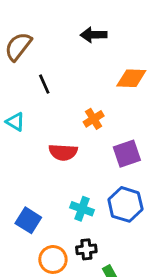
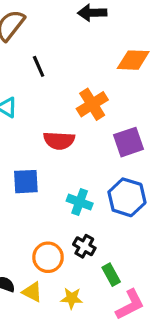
orange cross: (94, 119) -> (92, 104), size x1.4
blue square: (28, 220) -> (26, 182), moved, turned -35
black cross: (86, 249) -> (84, 246), turned 36

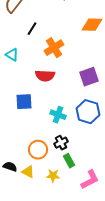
black line: (39, 66) -> (32, 29), turned 56
orange cross: (92, 104) -> (54, 48), moved
black cross: (84, 246) -> (61, 143), turned 32
green rectangle: (111, 275) -> (69, 161), moved

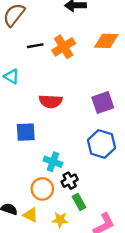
black line: (32, 29) -> (35, 46), turned 48
orange cross: (54, 48) -> (64, 47), moved
cyan cross: (58, 115) -> (53, 162), moved

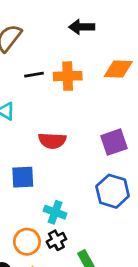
orange cross: (64, 47) -> (68, 76), turned 30
black cross: (70, 181) -> (56, 240), moved
orange circle: (42, 189) -> (27, 242), moved

